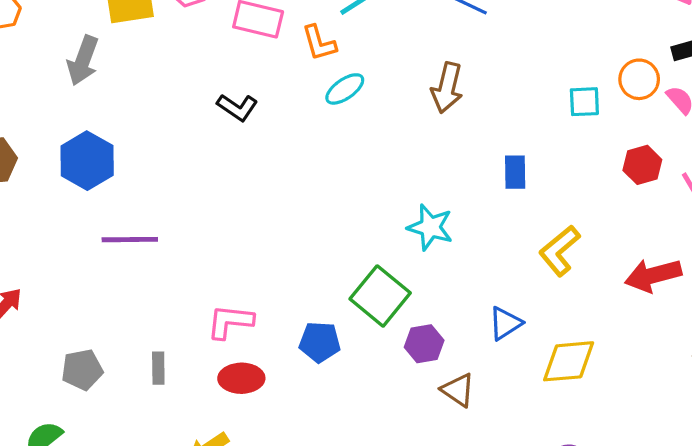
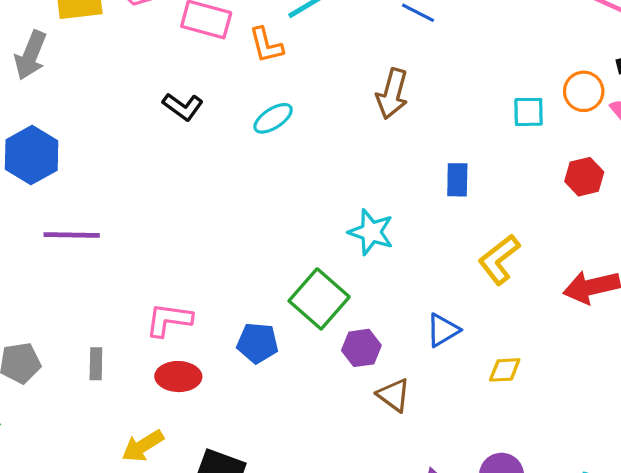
cyan ellipse: (345, 89) -> (273, 118), moved
yellow diamond: (569, 361) -> (505, 370), size x0.6

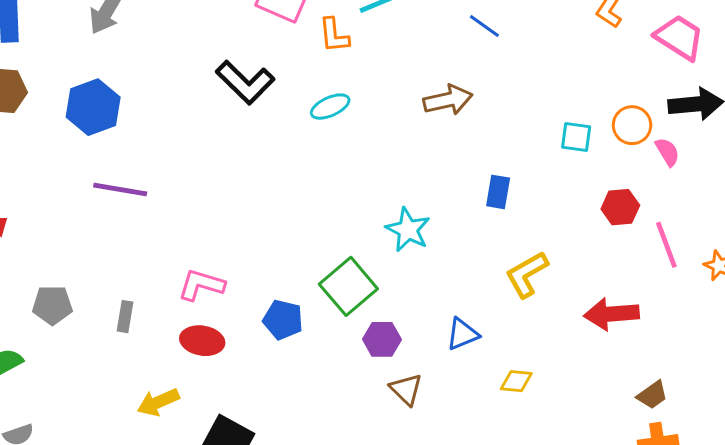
brown arrow: (392, 94) -> (448, 100), turned -126
black L-shape: (183, 107) -> (245, 82), size x1.5

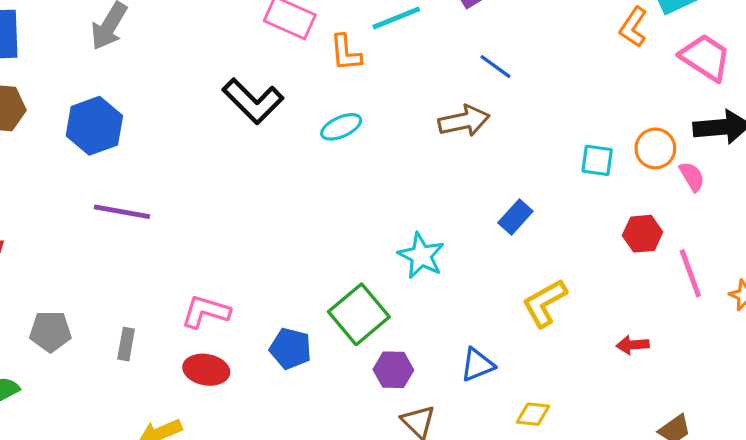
blue line: (484, 26) -> (495, 67), moved
blue rectangle: (498, 192) -> (515, 217), turned 32
red arrow: (611, 314) -> (633, 345), size x0.6

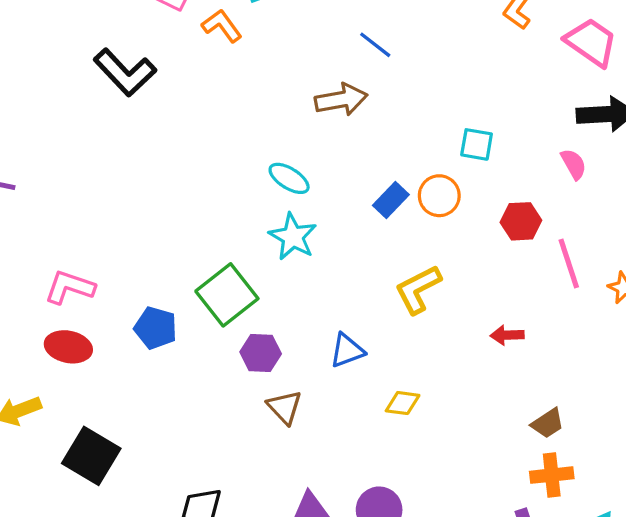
orange L-shape: (346, 53) -> (222, 26), turned 147
cyan ellipse: (341, 127) -> (289, 178), moved, turned 54
orange circle: (655, 148) -> (439, 196), moved

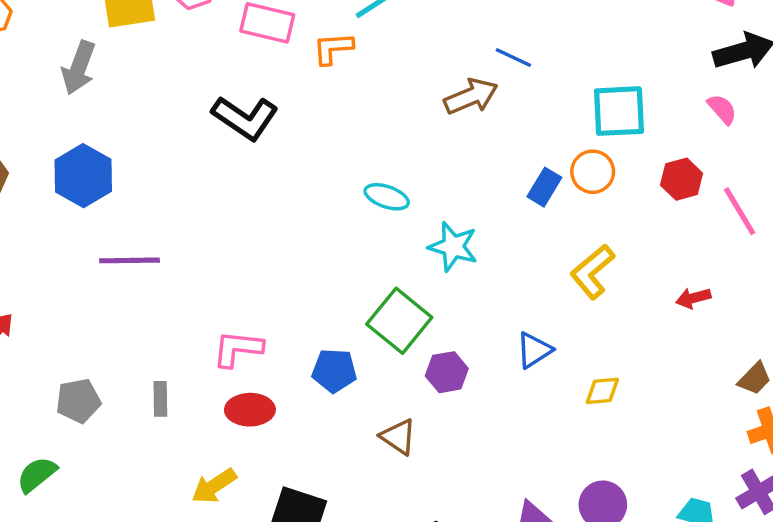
orange L-shape: (222, 26) -> (333, 48), turned -45
blue line: (375, 45) -> (513, 57), moved
cyan square: (477, 144) -> (619, 111), size x1.6
cyan ellipse: (289, 178) -> (387, 197), moved
brown triangle: (284, 407) -> (398, 437), moved

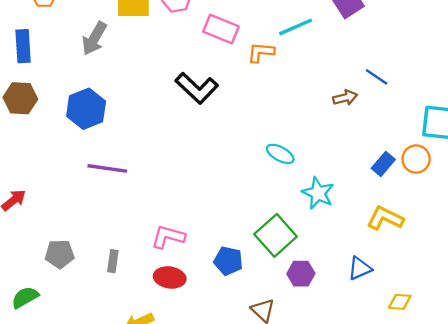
brown arrow: (471, 96) -> (345, 98), size x0.7
yellow L-shape: (592, 272) -> (385, 218), moved, turned 57

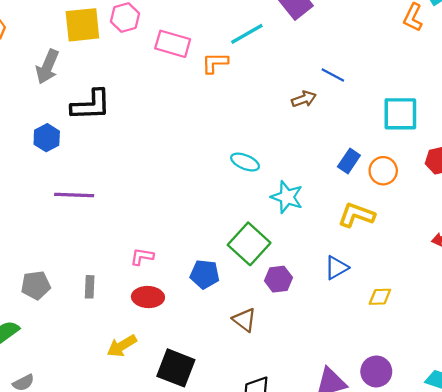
black L-shape: (197, 88) -> (91, 105), moved, turned -39
blue hexagon: (86, 109) -> (47, 138), size x0.7
orange circle: (416, 159) -> (383, 171), moved
pink L-shape: (168, 237) -> (142, 257), size x0.7

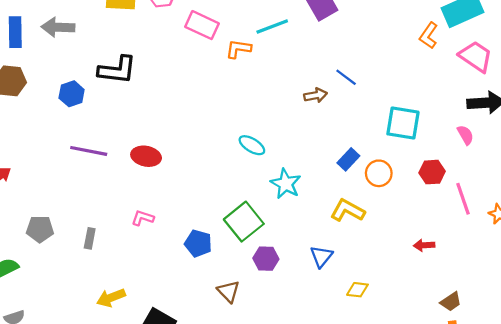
gray arrow: (47, 67) -> (58, 27), moved, turned 60
blue triangle: (336, 268) -> (321, 256), turned -30
red ellipse: (148, 297) -> (146, 156), moved

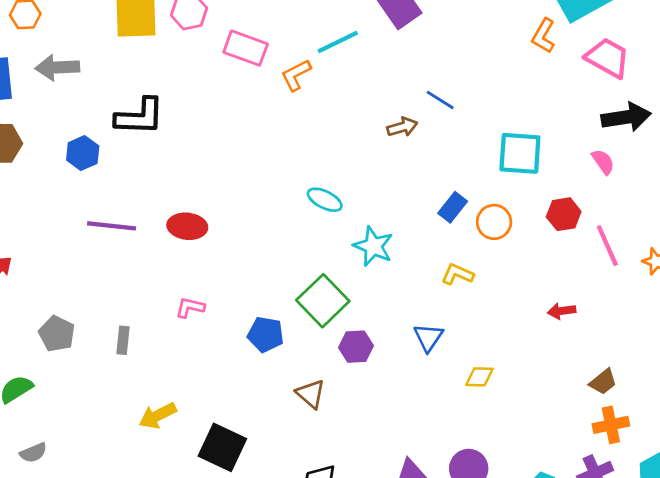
orange L-shape: (238, 49) -> (296, 75), turned -30
yellow L-shape: (348, 210) -> (457, 274), size x0.7
gray pentagon: (40, 229) -> (57, 334), turned 30

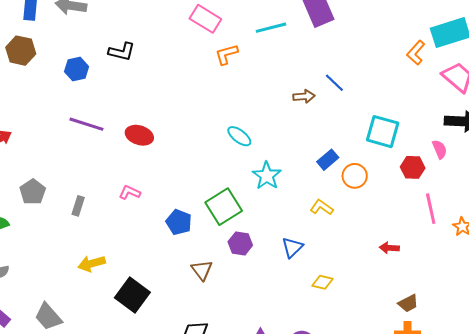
orange L-shape: (296, 75) -> (226, 54), moved
black L-shape: (140, 117) -> (122, 52), size x0.7
red hexagon: (564, 214) -> (413, 167), moved

